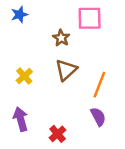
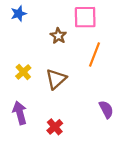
brown triangle: (66, 70) -> (56, 79), moved
orange line: (99, 85) -> (95, 54), moved
purple semicircle: (98, 117) -> (106, 109), moved

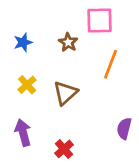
blue star: (19, 14) -> (23, 42), moved
purple semicircle: (106, 109) -> (124, 128), turned -138

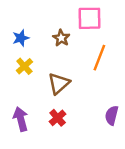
yellow cross: (27, 85) -> (24, 66), moved
red cross: (64, 149) -> (58, 118), moved

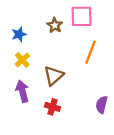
brown star: (61, 38) -> (55, 25), moved
red cross: (58, 118) -> (53, 107), turned -32
purple arrow: (21, 119) -> (22, 91), moved

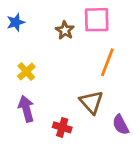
blue star: (19, 34) -> (16, 22), moved
brown triangle: (54, 76) -> (91, 102), moved, turned -30
purple semicircle: (102, 105) -> (121, 125), turned -42

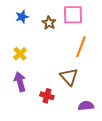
blue star: (16, 22) -> (22, 17), moved
purple semicircle: (121, 125) -> (86, 106), moved, turned 112

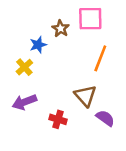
blue star: (22, 17) -> (38, 45), moved
purple arrow: (20, 82) -> (24, 102), turned -96
purple semicircle: (86, 106) -> (105, 118), moved, turned 42

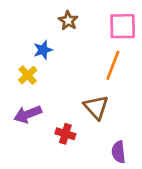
pink square: (90, 19) -> (123, 26), moved
brown star: (60, 29) -> (68, 21), moved
purple semicircle: (105, 118) -> (118, 152), moved, turned -132

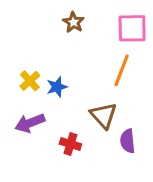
blue star: (43, 50) -> (57, 87), moved
purple semicircle: (118, 152) -> (128, 141), moved

